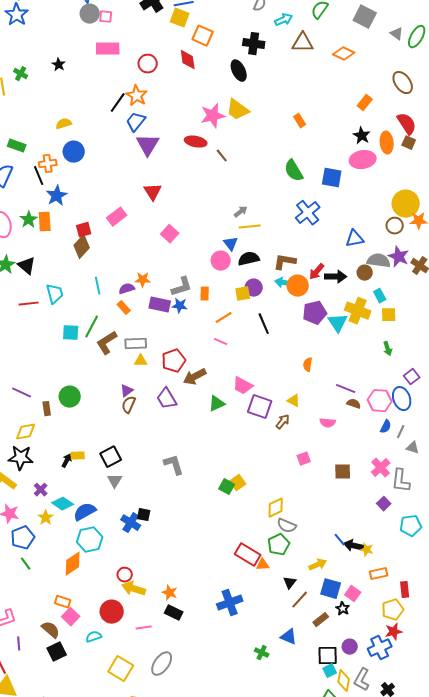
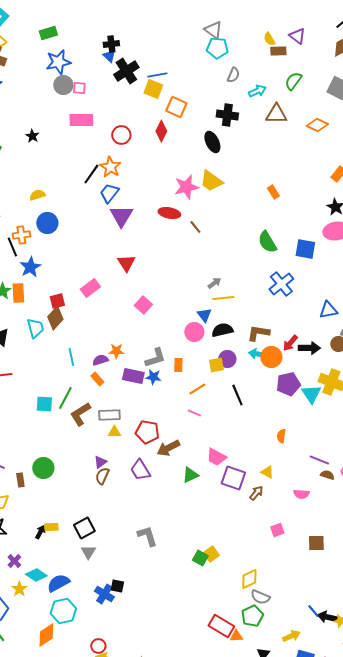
red diamond: (188, 60) -> (161, 131), turned 35
cyan trapezoid: (55, 294) -> (35, 328), moved
red pentagon: (174, 361) -> (147, 432), turned 30

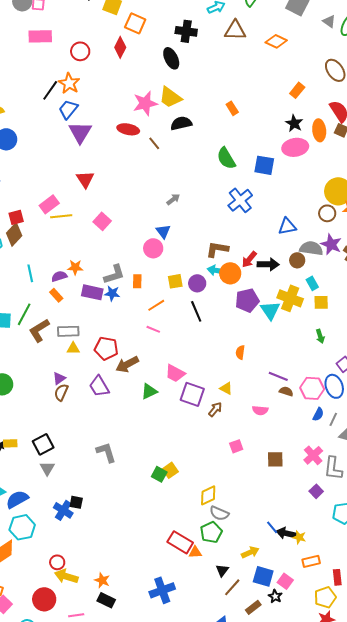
yellow line: (223, 298) -> (61, 216), moved
black semicircle: (222, 330) -> (181, 123), moved
purple circle: (227, 359) -> (197, 283), moved

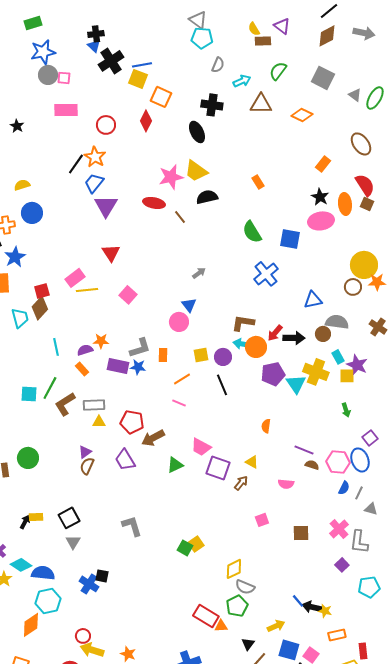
purple star: (331, 244) -> (357, 365), moved
blue semicircle: (17, 499) -> (43, 573), turned 35

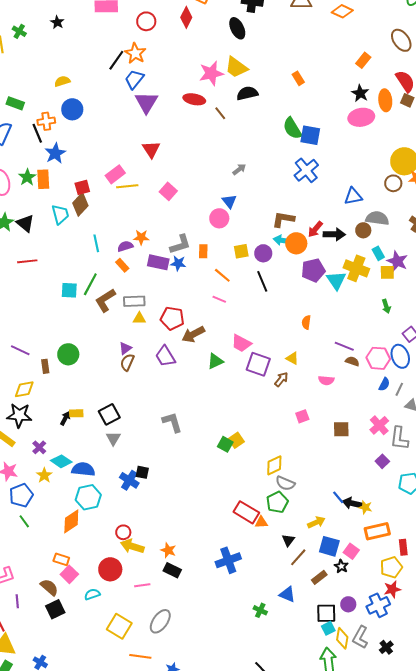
blue square: (290, 239) -> (310, 135), moved
orange line: (182, 379) -> (222, 275), turned 72
orange rectangle: (337, 635) -> (377, 531), size x1.4

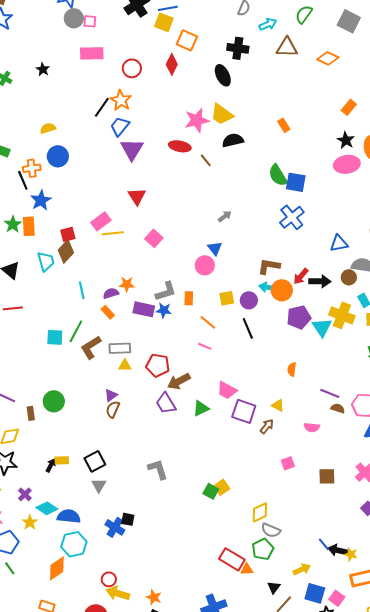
purple trapezoid: (165, 356) -> (166, 403), moved

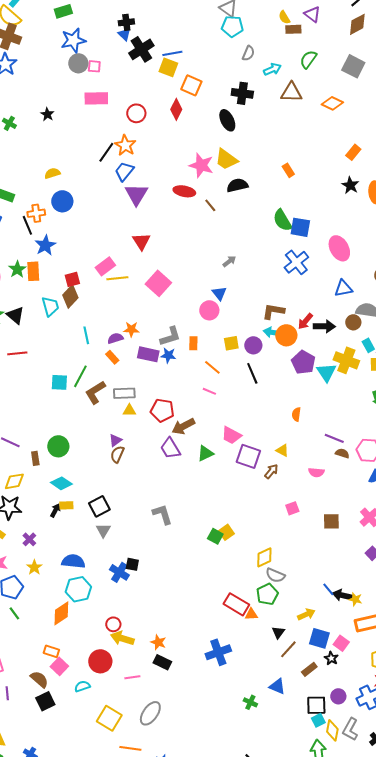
pink star: (197, 120) -> (201, 165), turned 30
pink ellipse: (347, 164) -> (339, 248), moved, turned 70
pink square: (154, 238) -> (158, 283), size x1.4
purple pentagon: (299, 317) -> (303, 362), turned -30
cyan diamond: (47, 508) -> (61, 483), moved

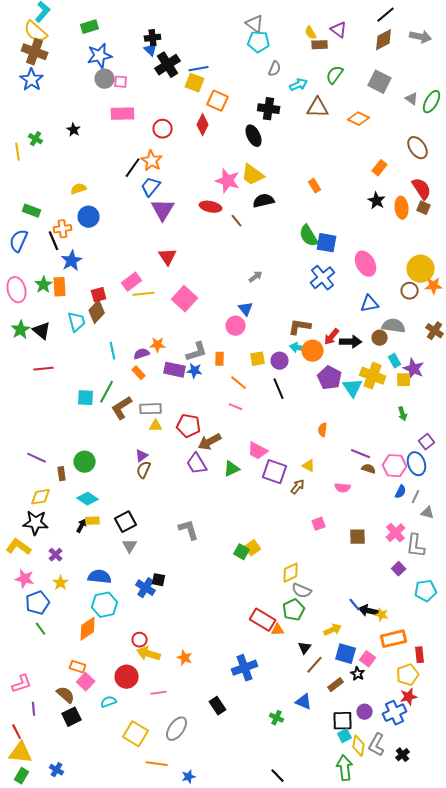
black rectangle: (162, 662) -> (218, 706), moved, turned 30

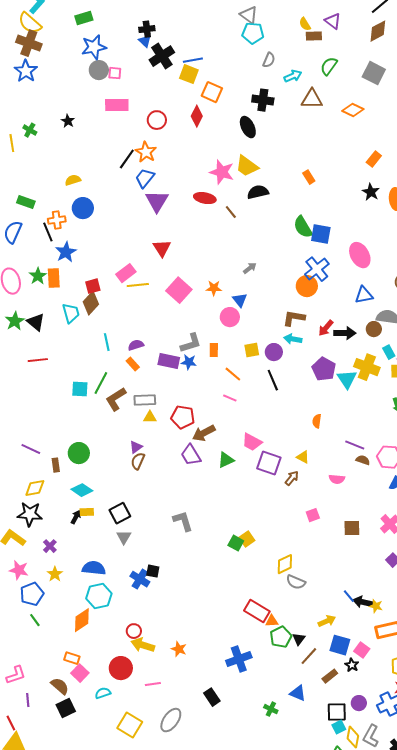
orange star: (158, 345) -> (214, 288), moved
orange circle: (313, 351) -> (307, 286), moved
green pentagon: (294, 610) -> (281, 637), moved

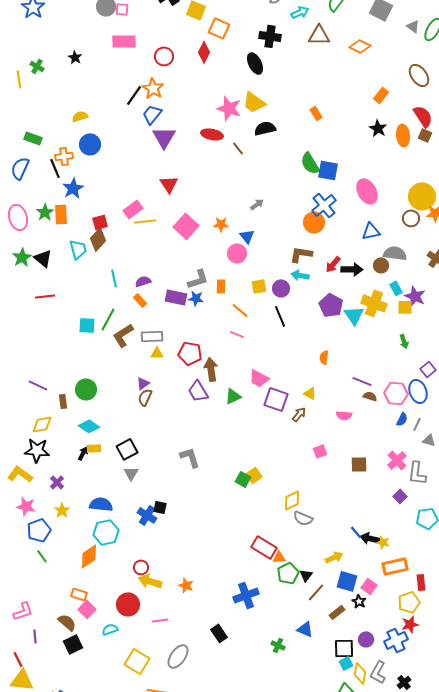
brown arrow: (204, 433) -> (211, 369), turned 110

